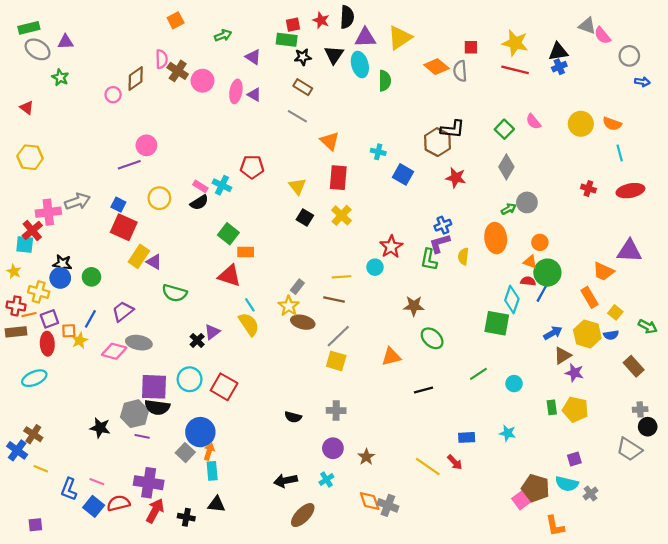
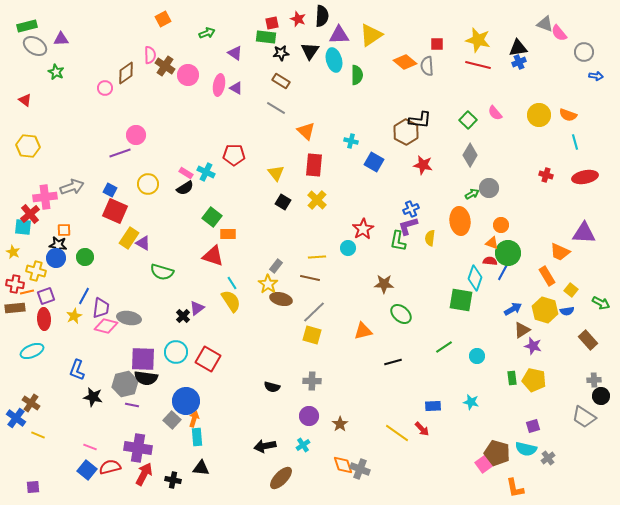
purple trapezoid: (123, 311) -> (101, 308), moved, turned 135
orange square: (69, 331) -> (64, 230), moved
blue L-shape: (69, 489) -> (77, 370), moved

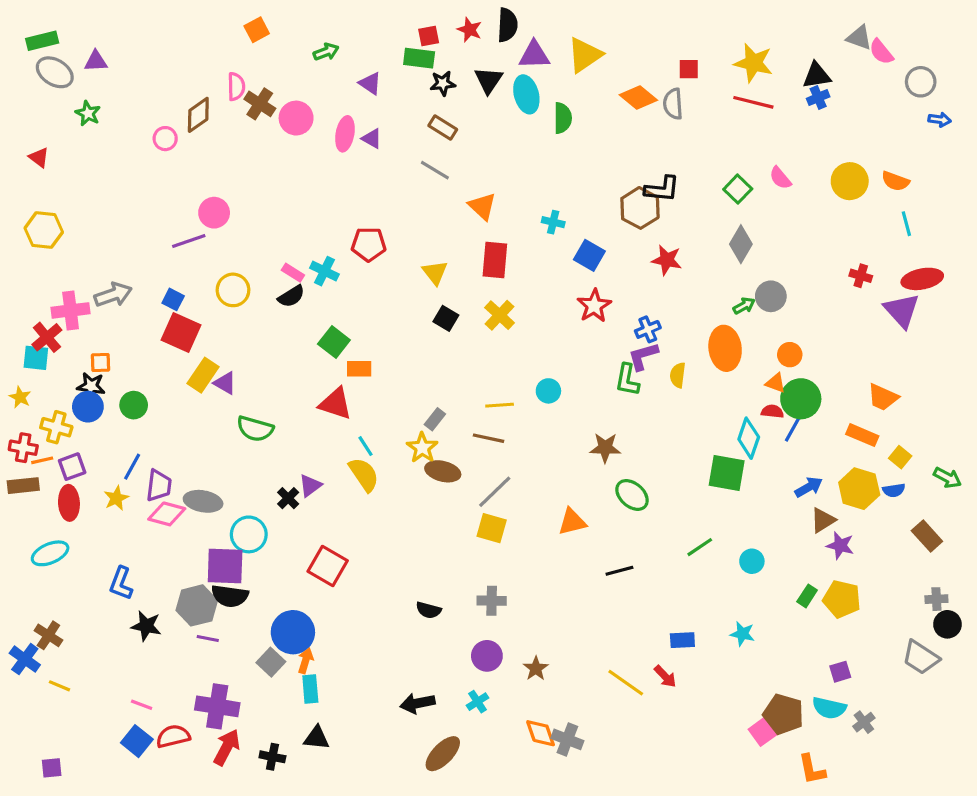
red star: (363, 229) -> (594, 306), moved
purple triangle: (584, 233) -> (902, 310), moved, turned 45
orange rectangle: (547, 276) -> (862, 435), turned -36
cyan circle: (176, 352) -> (249, 534), moved
green rectangle: (512, 378) -> (807, 596), turned 40

